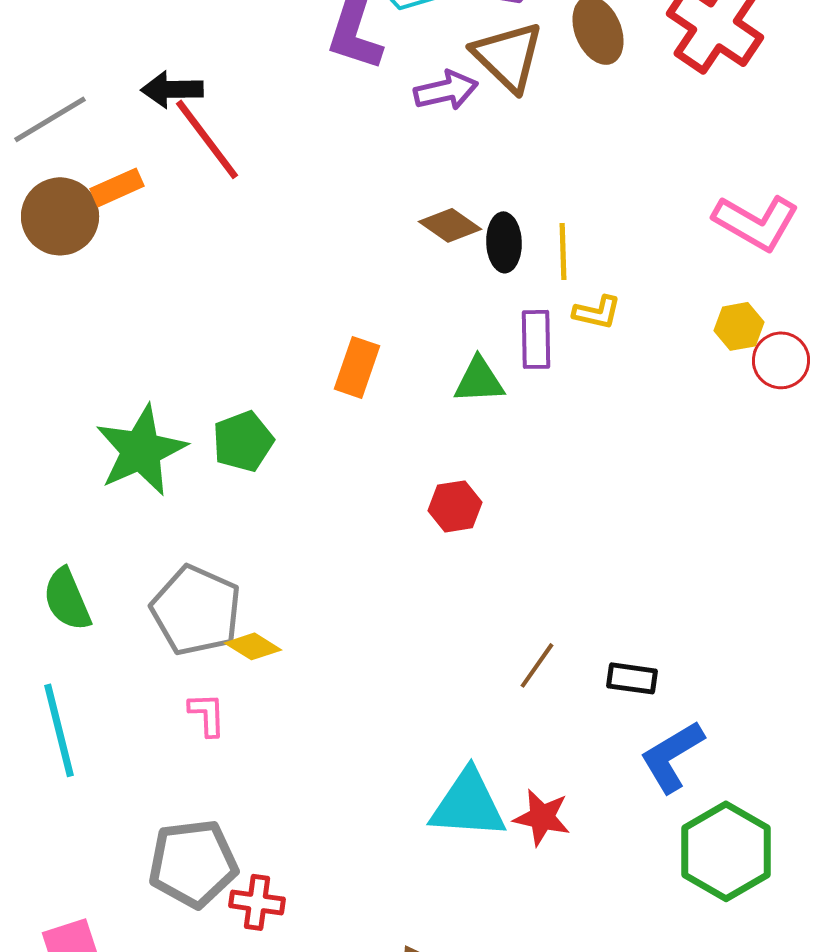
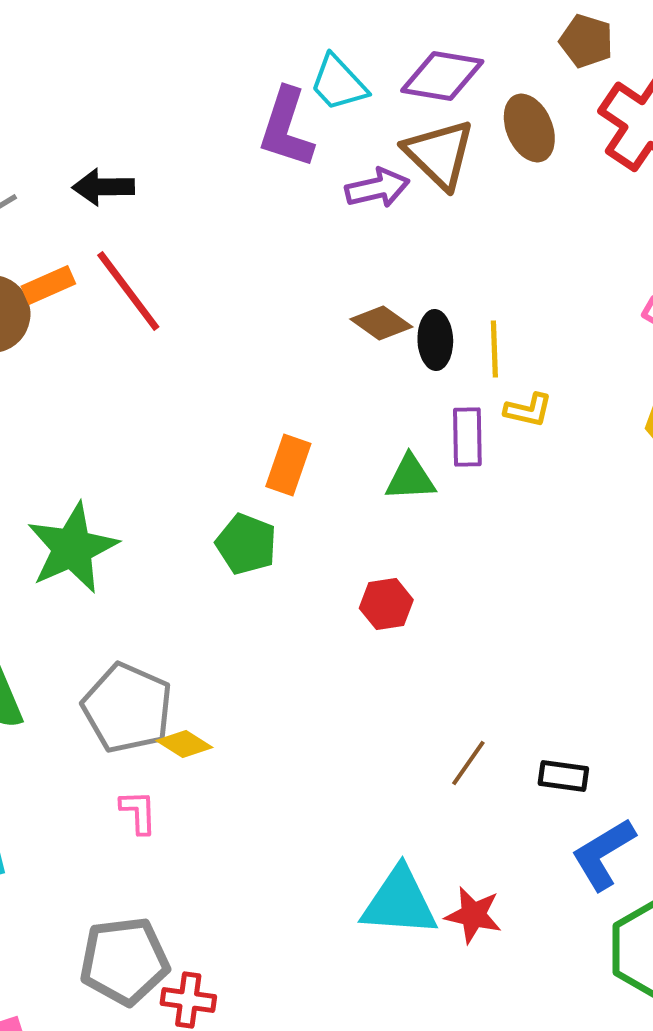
red line: (207, 139) -> (128, 291), moved
green pentagon: (243, 441) -> (246, 544), moved, turned -30

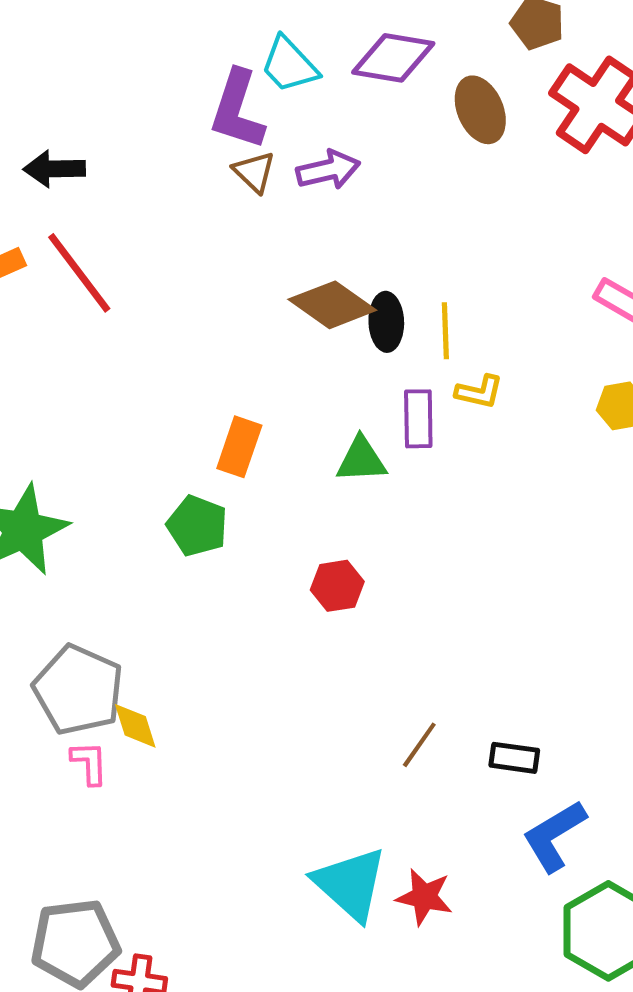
brown triangle: (439, 154) -> (254, 172), moved, size x0.6
brown diamond: (381, 323) -> (332, 305), size x1.4
yellow diamond: (184, 744) -> (135, 726), turned 40
pink L-shape: (138, 812) -> (89, 763), moved
cyan triangle: (399, 902) -> (350, 884), turned 38

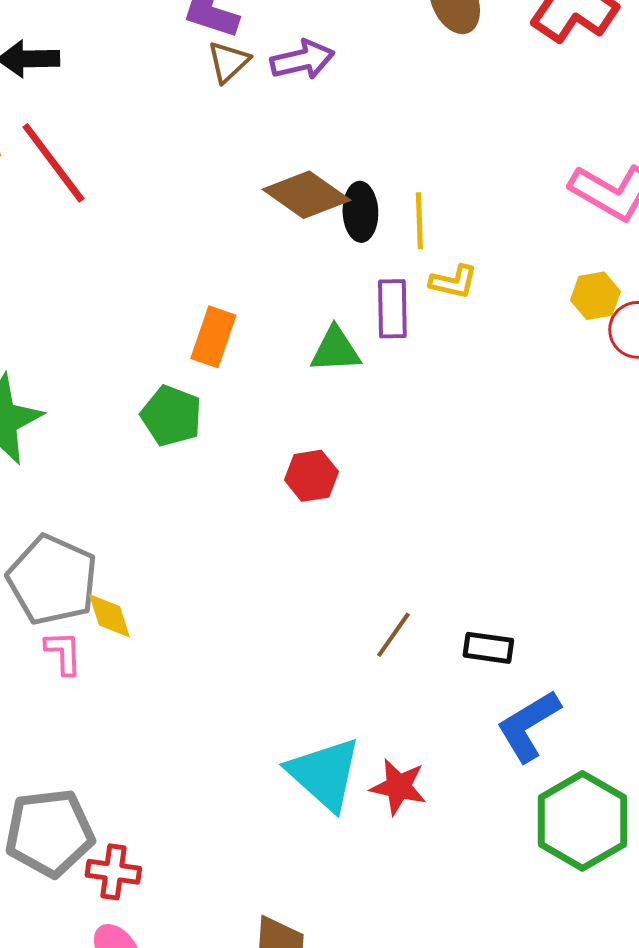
brown triangle: (254, 172) -> (228, 62), turned 33

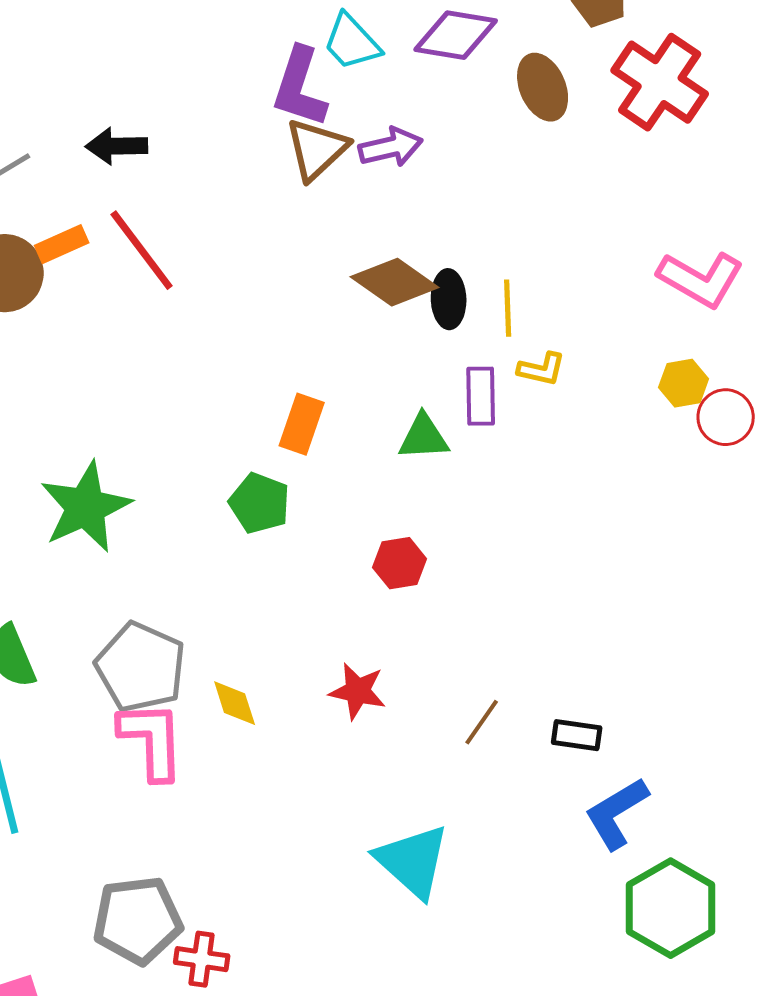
brown triangle: (228, 62) -> (317, 149), size x1.5
yellow diamond: (109, 616) -> (235, 703), moved
pink L-shape: (63, 653) -> (152, 740), size x1.8
red star: (398, 787) -> (358, 691), moved

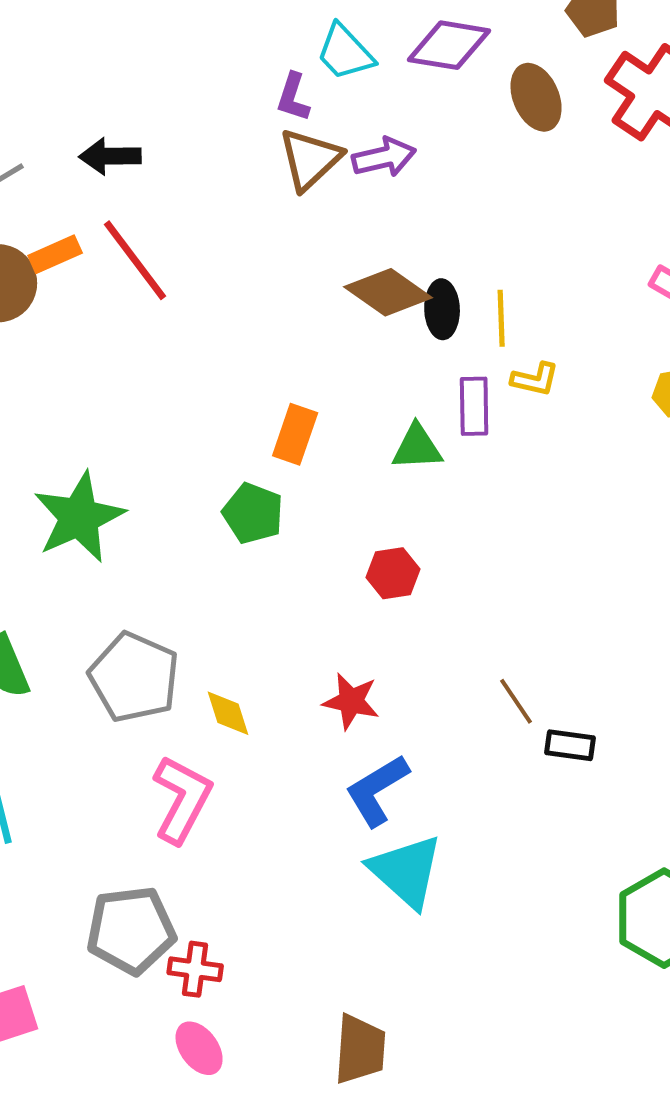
purple L-shape: (300, 87) -> (293, 97), size x0.6
brown line: (482, 722) -> (516, 701), moved, turned -69
pink L-shape: (152, 740) -> (182, 799), moved, turned 30
blue L-shape: (617, 813) -> (377, 790), moved

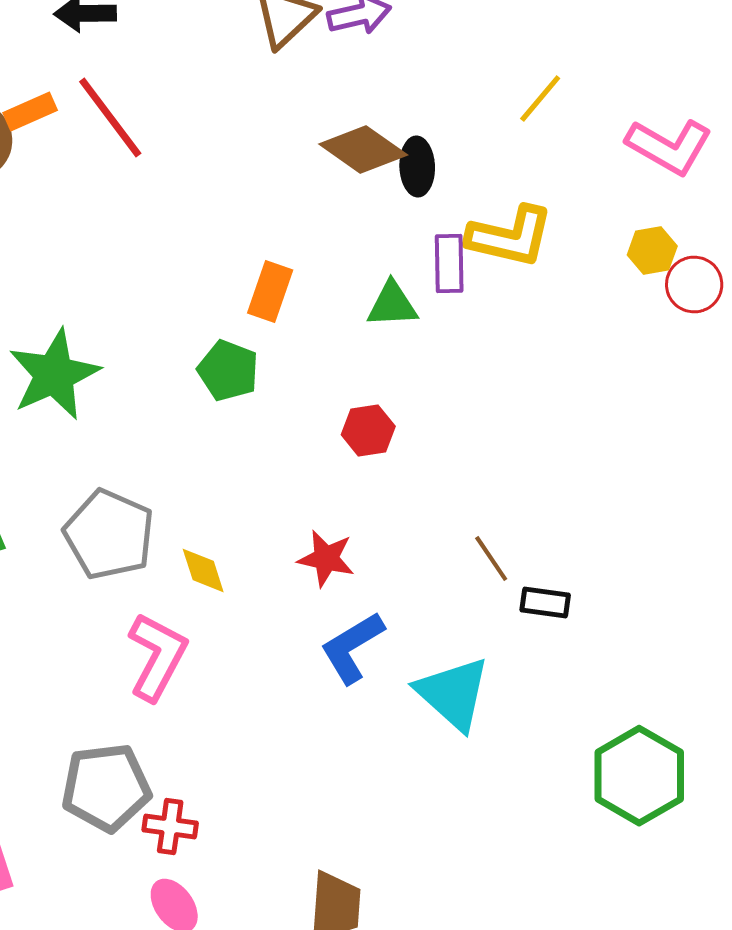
yellow line: (501, 318) -> (540, 98), moved, turned 42
yellow L-shape: (535, 379) -> (510, 236), size x1.8
cyan triangle: (406, 871) -> (453, 694), moved

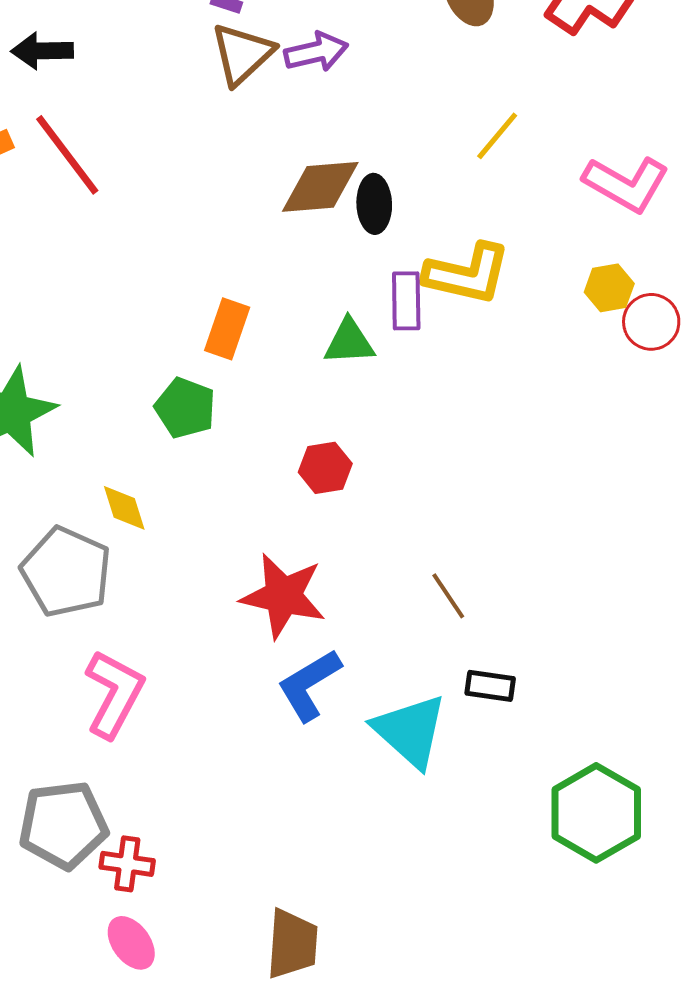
brown diamond: (363, 150) -> (320, 187), turned -40
red star: (326, 558) -> (283, 596), size x1.5
yellow diamond: (203, 570) -> (124, 508), moved
black rectangle: (545, 602) -> (490, 686), moved

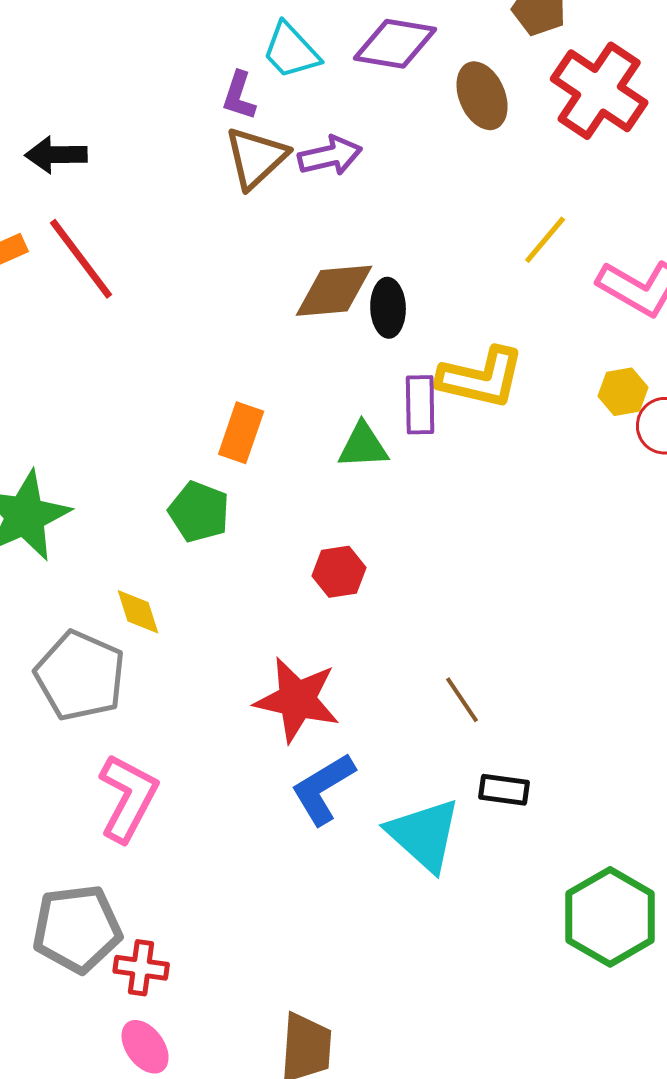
yellow line: (497, 136) -> (545, 240), moved

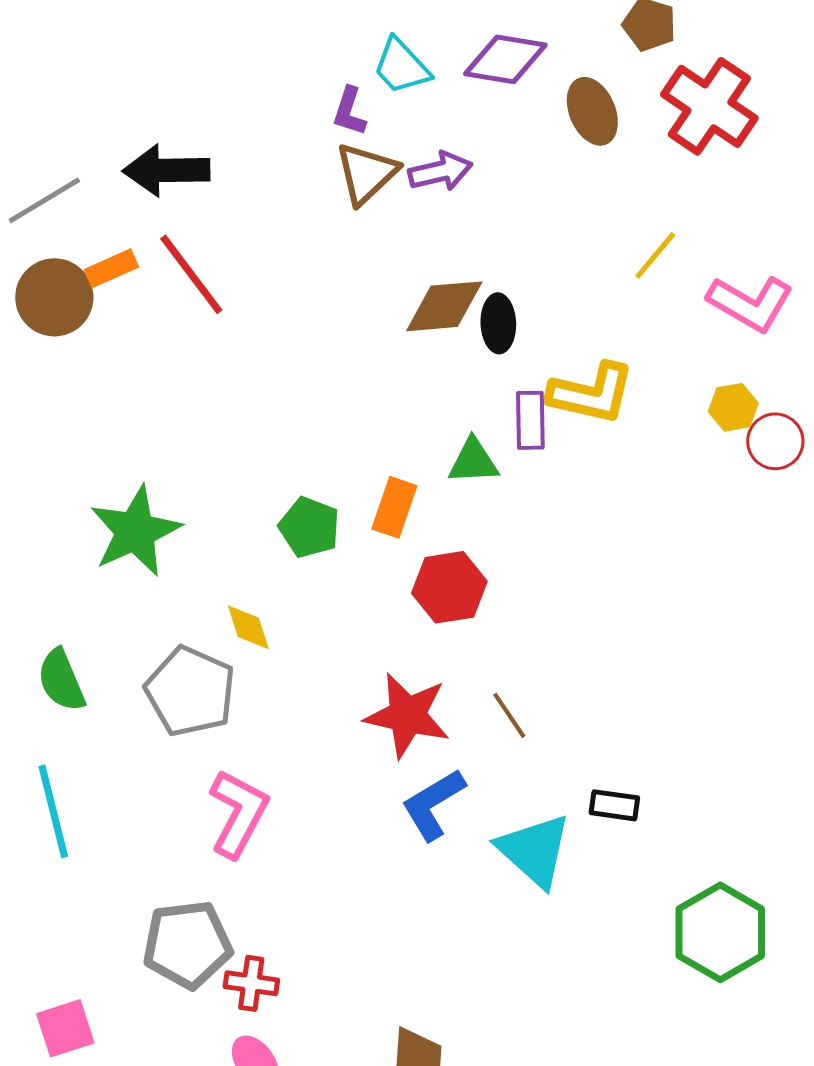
black arrow: (56, 155) -> (166, 170), size x1.4
orange rectangle: (241, 433) -> (394, 507), moved
red hexagon: (339, 572) -> (449, 587), size x1.4
brown line: (462, 700) -> (509, 715), moved

